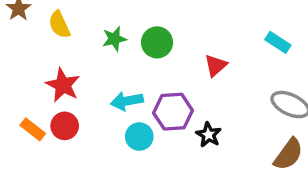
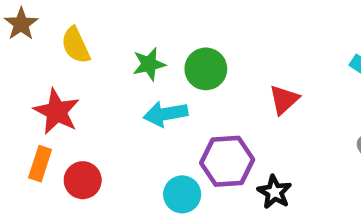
red star: (63, 85) -> (57, 112), moved
cyan arrow: (127, 101) -> (166, 114), moved
orange rectangle: (33, 129) -> (40, 164), moved, turned 70

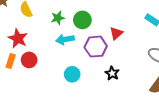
purple hexagon: (227, 161) -> (96, 47), moved
red circle: (83, 180) -> (29, 60), moved

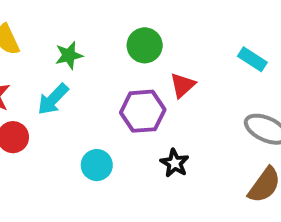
green circle: (82, 20) -> (145, 45), moved
cyan arrow: (65, 39) -> (53, 99), moved, turned -36

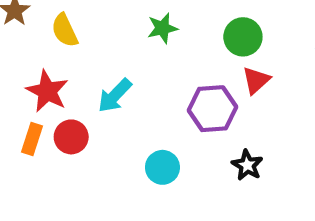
green circle: (145, 45) -> (243, 37), moved
green star: (69, 55) -> (162, 28), moved

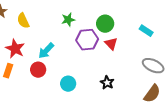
red triangle: (256, 80) -> (111, 44), turned -32
purple hexagon: (212, 109) -> (87, 40), moved
red circle: (71, 137) -> (38, 70), moved

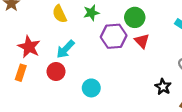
yellow semicircle: (23, 21) -> (60, 14), moved
black star: (107, 83) -> (163, 87), moved

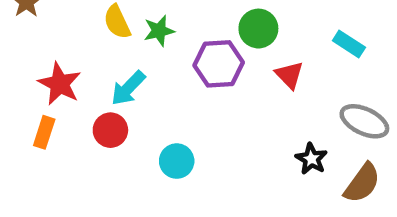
green star: (91, 13) -> (159, 31), moved
red triangle: (142, 41) -> (289, 75), moved

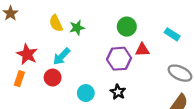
purple hexagon: (219, 64) -> (119, 59), moved
red triangle: (289, 75) -> (142, 50), turned -48
black star: (311, 159) -> (118, 92), moved

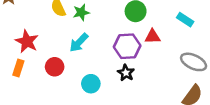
cyan arrow: (61, 56) -> (79, 43), moved
black star: (118, 92) -> (126, 73), moved

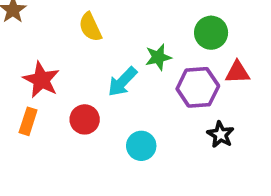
green star: (81, 12) -> (158, 57), moved
black star: (126, 73) -> (220, 135), moved

